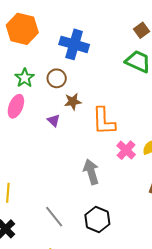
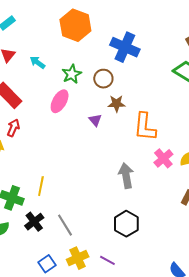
gray line: (54, 217) -> (65, 225), moved

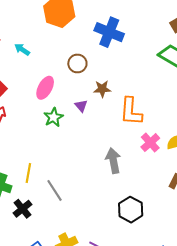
green star: (72, 74) -> (54, 117), moved
brown circle: (103, 79) -> (77, 63), moved
black hexagon: (126, 224) -> (131, 210), moved
gray line: (65, 225) -> (55, 190), moved

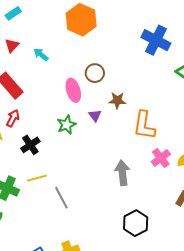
blue cross: (109, 32) -> (156, 40), moved
pink ellipse: (45, 88) -> (73, 90), moved, turned -50
yellow line: (28, 173) -> (37, 178), turned 60
black cross: (23, 209) -> (30, 145), moved

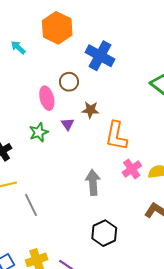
blue cross: (156, 40) -> (100, 56), moved
cyan arrow: (41, 54) -> (18, 47), moved

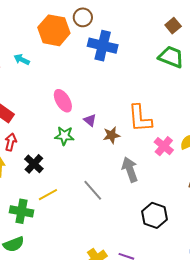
brown circle: (69, 82) -> (83, 17), moved
brown star: (90, 110) -> (111, 135), moved
green star: (39, 132) -> (64, 136), turned -30
gray line: (31, 205) -> (93, 190), moved

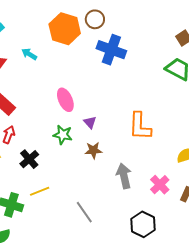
brown star: (111, 135) -> (93, 150), moved
pink cross: (164, 146) -> (160, 185), moved
gray line: (93, 190) -> (84, 212), moved

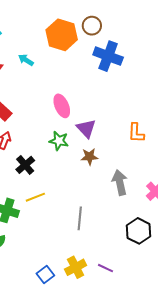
purple triangle: (90, 122) -> (86, 129), size x1.5
orange L-shape: (140, 126) -> (136, 133), size x0.7
gray line: (84, 212) -> (80, 218), turned 40

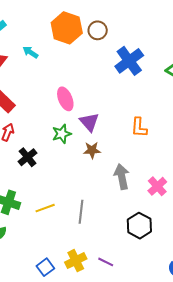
brown circle: (92, 26) -> (98, 30), moved
blue cross: (108, 56) -> (129, 61), moved, turned 32
green star: (59, 141) -> (62, 134), turned -30
yellow line: (35, 197) -> (45, 208), moved

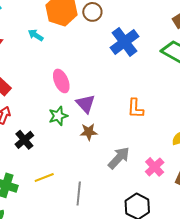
cyan arrow: (30, 52) -> (36, 35), moved
gray arrow: (122, 177) -> (119, 158), turned 55
yellow line: (45, 208) -> (44, 177), moved

